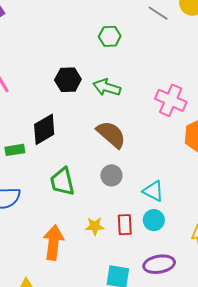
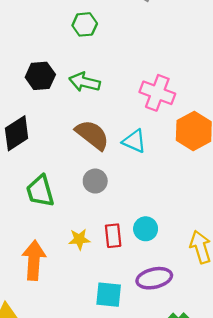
cyan triangle: (153, 191) -> (134, 141), moved

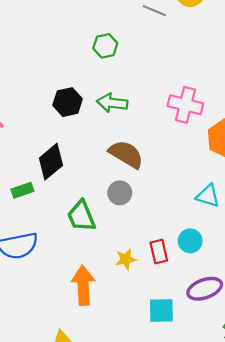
cyan triangle: (134, 141) -> (208, 196), moved
gray circle: (95, 181) -> (120, 193), moved

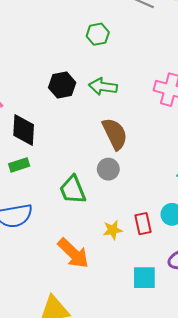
brown semicircle: (126, 154) -> (115, 134), turned 32
black diamond: (51, 162) -> (24, 130), moved, turned -48
orange arrow: (83, 285) -> (73, 253), turned 136

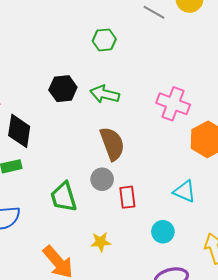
red rectangle: (143, 224) -> (127, 197), moved

